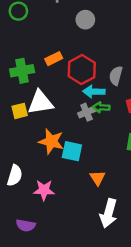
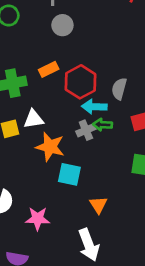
gray circle: (85, 20) -> (62, 25), moved
white triangle: (40, 102) -> (33, 119), size x0.7
orange star: (51, 141) -> (50, 147), moved
white arrow: (108, 213) -> (89, 245), moved, turned -36

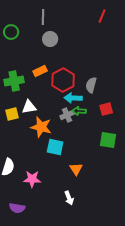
white arrow: (89, 245) -> (69, 198), size x0.6

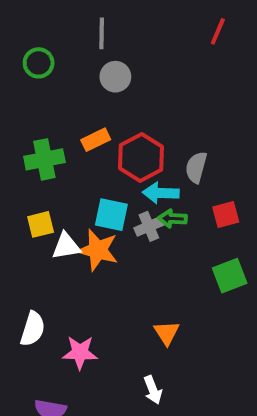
white triangle: (29, 107) -> (66, 246), moved
green square: (108, 140) -> (230, 276), turned -30
cyan square: (55, 147) -> (111, 215), moved

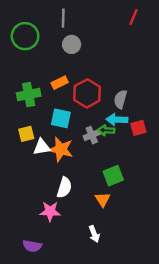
green circle: (39, 63) -> (25, 36), size x1.5
cyan arrow: (161, 193) -> (117, 120), moved
cyan square: (111, 215) -> (61, 118), moved
green square: (230, 276) -> (113, 176), moved
white semicircle: (33, 329) -> (64, 188), moved

